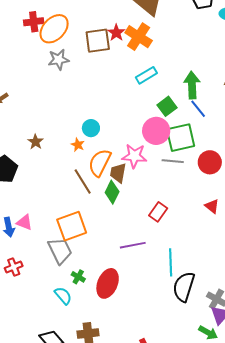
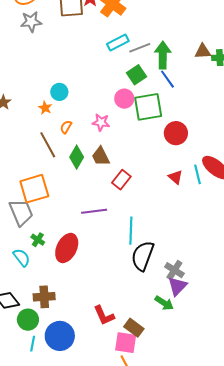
pink circle: (156, 131) -> (124, 99), size x0.7
pink star: (134, 156) -> (101, 122), size x0.7
gray line: (173, 161) -> (140, 48), moved, turned -30
orange semicircle: (100, 163) -> (66, 127), size x0.5
brown trapezoid: (118, 173) -> (101, 156), moved, turned -40

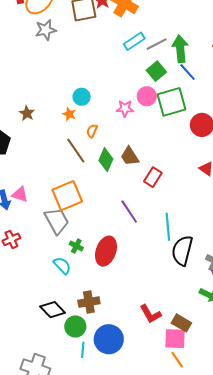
pink star: (101, 122) -> (125, 108), moved
purple line: (94, 211) -> (129, 212), turned 70

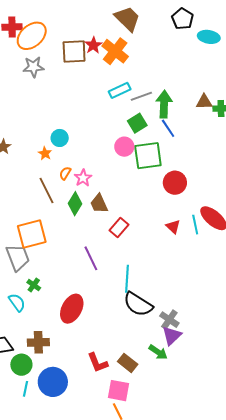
pink star: (125, 108) -> (83, 178), moved, turned 30
black semicircle: (182, 250) -> (138, 304), turned -80
red ellipse: (106, 251) -> (72, 309), moved
brown rectangle: (181, 323) -> (128, 363), moved

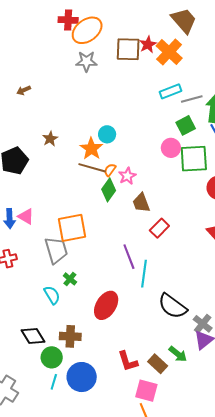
orange star: (45, 153) -> (91, 149), size x1.6
brown line: (46, 191) -> (92, 168), moved, turned -52
green diamond: (75, 204) -> (109, 190), moved
cyan line: (127, 279) -> (144, 274), moved
green arrow: (158, 352) -> (178, 354), moved

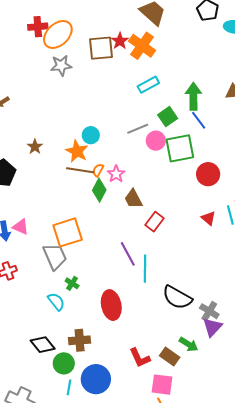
gray line: (192, 99) -> (138, 129), moved
red ellipse: (106, 305) -> (111, 305), turned -36

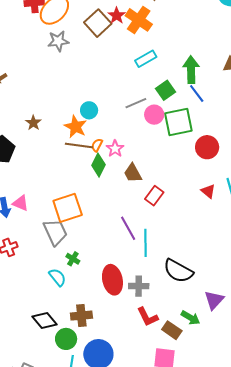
brown square: (101, 48) -> (98, 23), turned -36
gray cross: (209, 311) -> (139, 286), moved, turned -30
red L-shape: (140, 358) -> (147, 317), moved

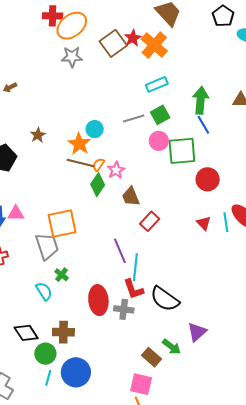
green square: (166, 90) -> (160, 115), moved
gray line: (136, 103) -> (134, 118), moved
pink triangle: (20, 203) -> (16, 213), turned -30
red L-shape: (147, 317) -> (134, 289), moved

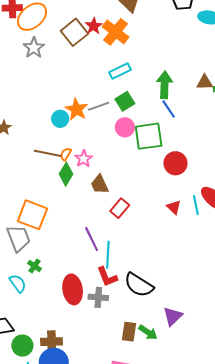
gray star: (72, 57) -> (34, 48), turned -30
orange star: (79, 144) -> (76, 109), moved
orange square: (62, 224) -> (32, 215), turned 36
brown cross: (63, 332) -> (52, 342), moved
brown rectangle: (152, 357) -> (129, 332), moved, turned 60

